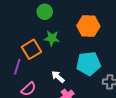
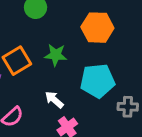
green star: (52, 38) -> (56, 55), moved

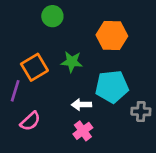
white arrow: (54, 100) -> (81, 105), moved, turned -42

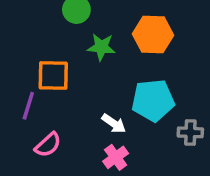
green star: (72, 62) -> (101, 47), moved
orange square: (34, 67) -> (53, 75), turned 32
white arrow: (81, 105) -> (114, 124), turned -144

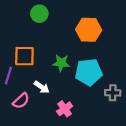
green star: (101, 47) -> (61, 63), moved
white arrow: (114, 124) -> (42, 87), moved

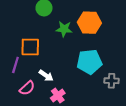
green star: (61, 63) -> (64, 29), moved
pink cross: (65, 109) -> (58, 96), moved

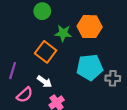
orange square: (30, 47) -> (46, 52), moved, turned 36
gray cross: (112, 81) -> (113, 78), moved

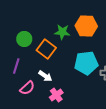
green circle: (42, 11) -> (24, 39), moved

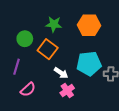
green star: (62, 32) -> (54, 24), moved
white arrow: (45, 76) -> (61, 73), moved
pink cross: (56, 95) -> (67, 90), moved

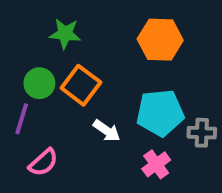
green star: (54, 24) -> (65, 34), moved
green circle: (25, 39) -> (39, 83), moved
pink cross: (67, 90) -> (156, 164), moved

